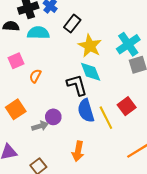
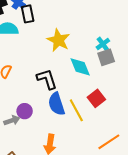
black rectangle: (72, 24) -> (28, 14), moved, turned -48
cyan cross: (128, 44) -> (103, 44), moved, size x0.6
cyan diamond: (91, 72) -> (80, 67), moved

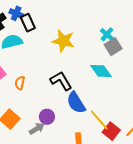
cyan diamond: (80, 67) -> (101, 71), moved
red square: (96, 98) -> (111, 131), moved
yellow line: (76, 110) -> (99, 120), moved

